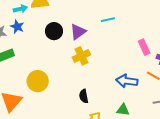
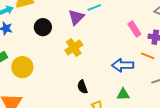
purple triangle: (78, 32) -> (76, 17), moved
yellow circle: (38, 81) -> (22, 67), moved

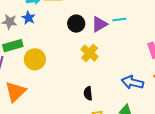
black circle: (43, 27) -> (76, 24), moved
yellow cross: (74, 47) -> (90, 53), turned -30

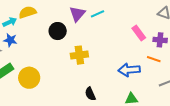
purple triangle: (99, 24) -> (77, 14), moved
yellow cross: (90, 53) -> (79, 55), turned -30

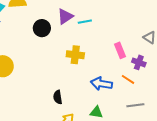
yellow cross: (79, 55) -> (75, 55), moved

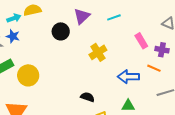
cyan line: (85, 22) -> (114, 17), moved
yellow cross: (75, 55) -> (98, 52), turned -30
black semicircle: (58, 97) -> (88, 97), turned 128

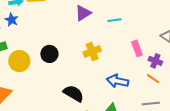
black circle: (61, 31) -> (49, 54), moved
orange line: (154, 68) -> (153, 79), moved
black semicircle: (88, 97) -> (74, 93), size x1.5

